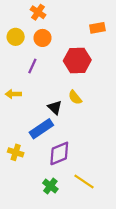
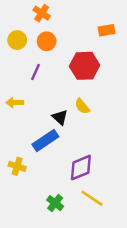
purple diamond: (59, 153) -> (81, 168), moved

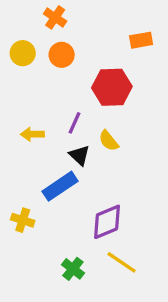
purple line: (36, 72) -> (75, 123), moved
yellow arrow: (15, 103) -> (32, 134), moved

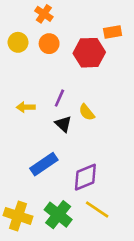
red hexagon: (112, 87) -> (89, 53), moved
blue rectangle: (60, 186) -> (44, 164), moved
yellow cross: (23, 220) -> (18, 216), moved, size x1.5
green cross: (73, 269) -> (58, 215), size x1.5

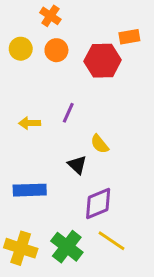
yellow semicircle: (87, 112) -> (100, 144), moved
black triangle: (63, 124) -> (77, 165), moved
blue rectangle: (44, 164) -> (30, 190), moved, turned 32

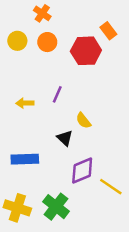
orange rectangle: (129, 37) -> (108, 31), turned 63
yellow line: (112, 241) -> (111, 187), moved

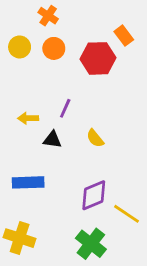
black triangle: (65, 138) -> (52, 140), moved, turned -35
green cross: (56, 207) -> (91, 244), moved

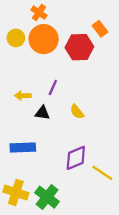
orange circle: (54, 48) -> (44, 39), size x1.6
green cross: (91, 244) -> (47, 197), moved

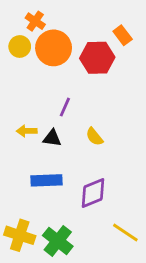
orange cross: (39, 13) -> (35, 21), moved
yellow arrow: (23, 96) -> (27, 131), moved
blue rectangle: (23, 147) -> (46, 180), moved
yellow line: (102, 173) -> (125, 232), moved

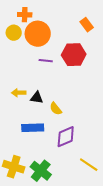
orange cross: (35, 21) -> (25, 15), turned -32
red hexagon: (97, 58) -> (74, 55), moved
purple line: (65, 107) -> (46, 61), moved, turned 72
yellow semicircle: (94, 137) -> (56, 109), moved

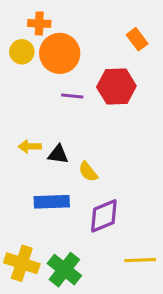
yellow line: (89, 165) -> (140, 260), turned -36

